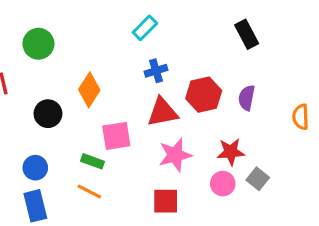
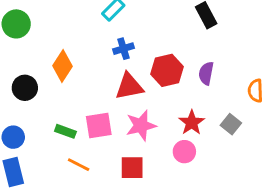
pink square: (116, 136) -> (99, 125), moved
red star: (231, 152) -> (192, 123), turned -30
gray square: (258, 179) -> (231, 124), moved
orange line: (89, 192) -> (79, 165), moved

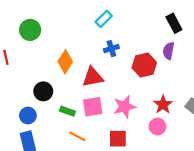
purple semicircle: (206, 73) -> (168, 51), moved
red triangle: (129, 86) -> (93, 77), moved
black circle: (25, 88) -> (43, 91), moved

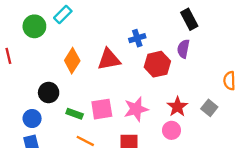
cyan rectangle: (104, 19) -> (63, 15), moved
blue cross: (111, 49) -> (137, 38), moved
red triangle: (93, 77) -> (109, 59), moved

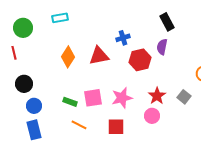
cyan rectangle: (63, 15) -> (60, 18), turned 35
green circle: (34, 26) -> (23, 28), moved
black circle: (49, 93) -> (24, 84), moved

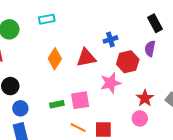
pink star: (122, 98) -> (110, 83), moved
green rectangle: (70, 102) -> (57, 104), turned -32
orange line: (79, 125) -> (78, 128), moved

